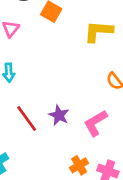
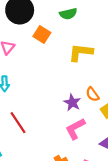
purple star: (59, 115) -> (72, 103), moved

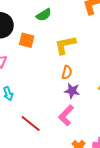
orange semicircle: (92, 94) -> (67, 72), moved, turned -112
pink L-shape: (75, 129) -> (66, 115), moved

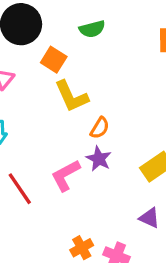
yellow L-shape: (65, 45) -> (71, 96), moved, turned -120
pink L-shape: (66, 115) -> (66, 175), moved

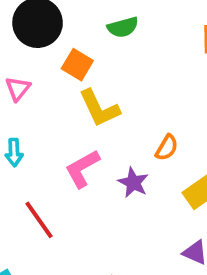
orange semicircle: (100, 128) -> (167, 148), moved
pink L-shape: (66, 175) -> (82, 169), moved

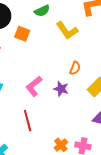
yellow L-shape: (99, 108) -> (67, 30), moved
red line: (39, 220) -> (28, 121), moved, turned 30

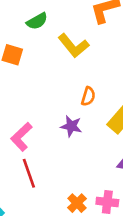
pink L-shape: (34, 86) -> (21, 137), moved

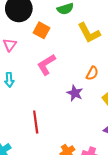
pink L-shape: (21, 137) -> (46, 65), moved

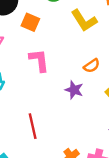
pink L-shape: (46, 65) -> (39, 60), turned 120
orange semicircle: (92, 73) -> (92, 66), turned 32

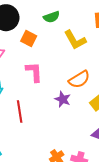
orange semicircle: (92, 66) -> (79, 79), size x1.5
red line: (33, 126) -> (20, 111), moved

